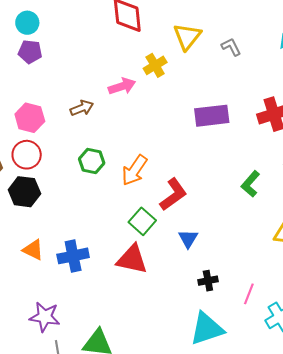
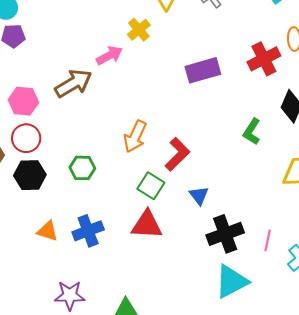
brown arrow: (82, 108) -> (73, 83), size x1.6
green hexagon: (92, 161) -> (82, 168), moved
black cross: (208, 281) -> (225, 234), size x1.8

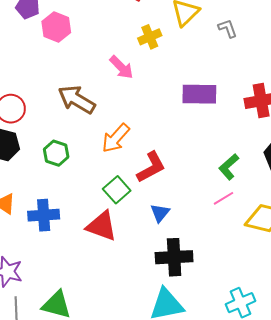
pink arrow: (109, 55) -> (121, 67), moved, turned 56
brown arrow: (73, 83) -> (77, 99), moved, turned -135
pink hexagon: (23, 101) -> (56, 27), moved
pink line: (268, 240) -> (224, 198), moved, turned 30

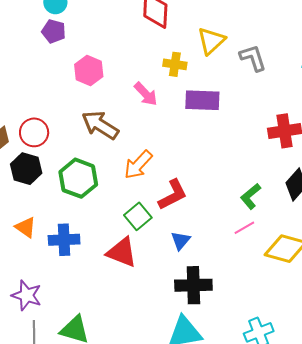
pink hexagon: (56, 27) -> (89, 70), moved
gray L-shape: (228, 28) -> (253, 58), size x1.4
yellow cross: (150, 37) -> (175, 64), turned 30
purple rectangle: (199, 94) -> (202, 100), moved
green hexagon: (56, 153) -> (78, 178), size x1.5

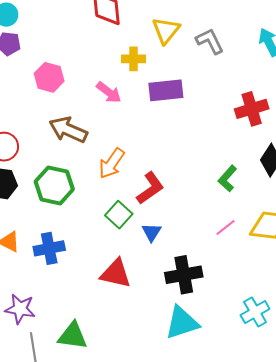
pink line: (244, 228) -> (226, 227), moved
blue triangle: (181, 241) -> (151, 232), moved
red triangle: (122, 252) -> (116, 274), moved

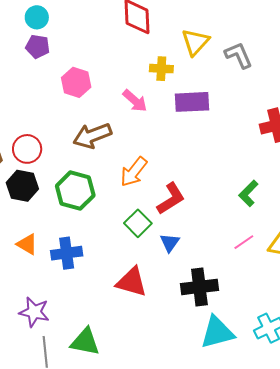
brown arrow: (68, 130) -> (92, 136), turned -48
cyan triangle: (182, 323) -> (217, 332), moved

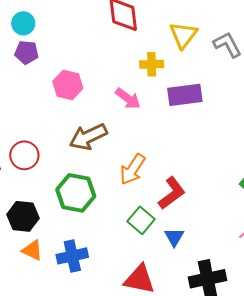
black hexagon: (22, 186) -> (23, 216), moved

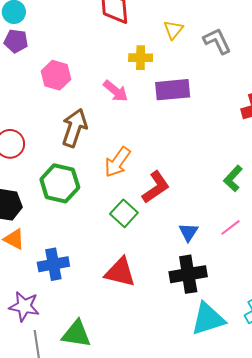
yellow triangle: (183, 35) -> (173, 30), size x0.7
brown arrow: (88, 137) -> (74, 128), turned 132
blue triangle: (174, 237) -> (188, 232), moved
blue cross: (72, 256) -> (53, 264), moved

